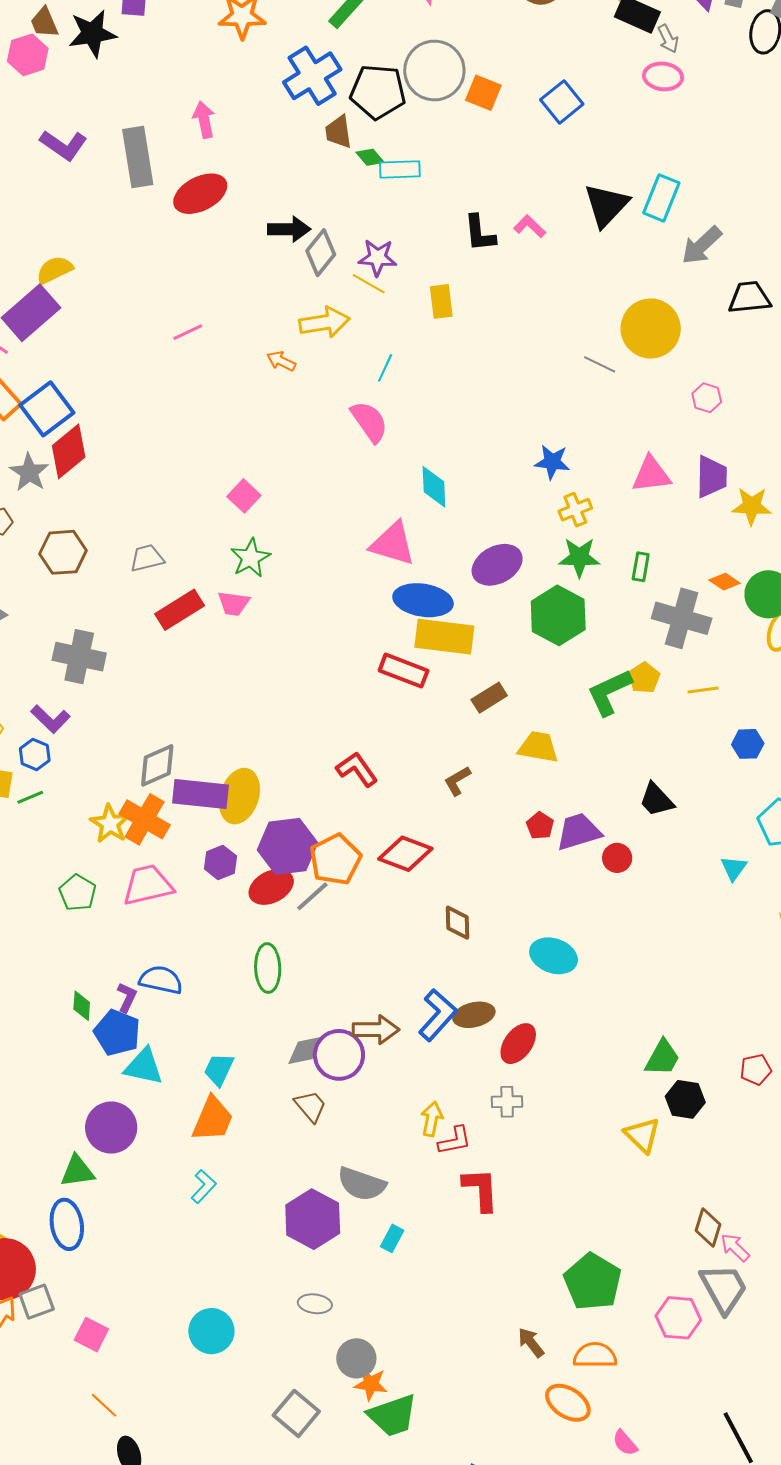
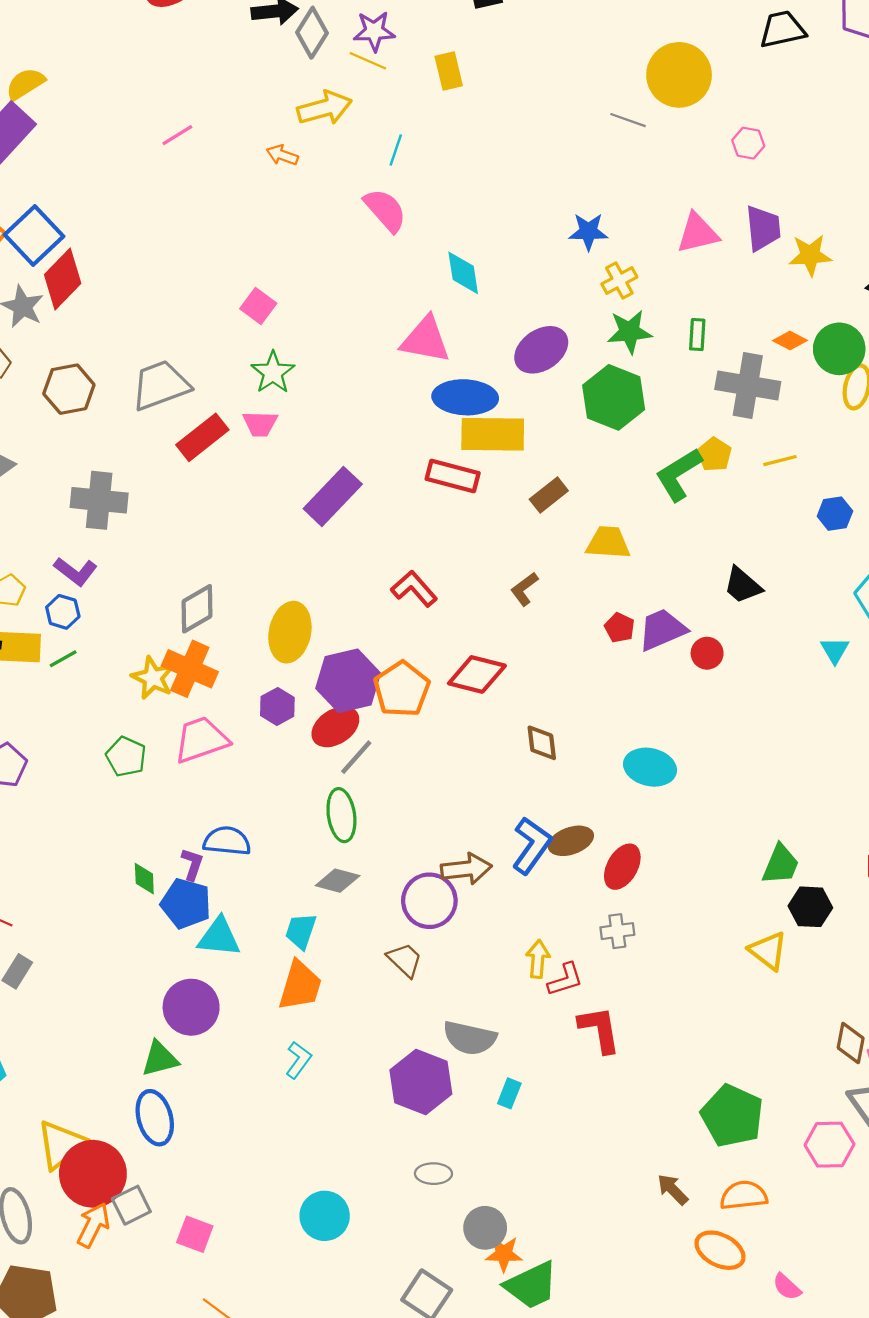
gray trapezoid: (147, 558) -> (161, 385), size x1.6
purple rectangle: (201, 794) -> (333, 496), moved, turned -46
gray line: (312, 896) -> (356, 757), moved
gray diamond: (305, 1050) -> (338, 881), moved, turned 33

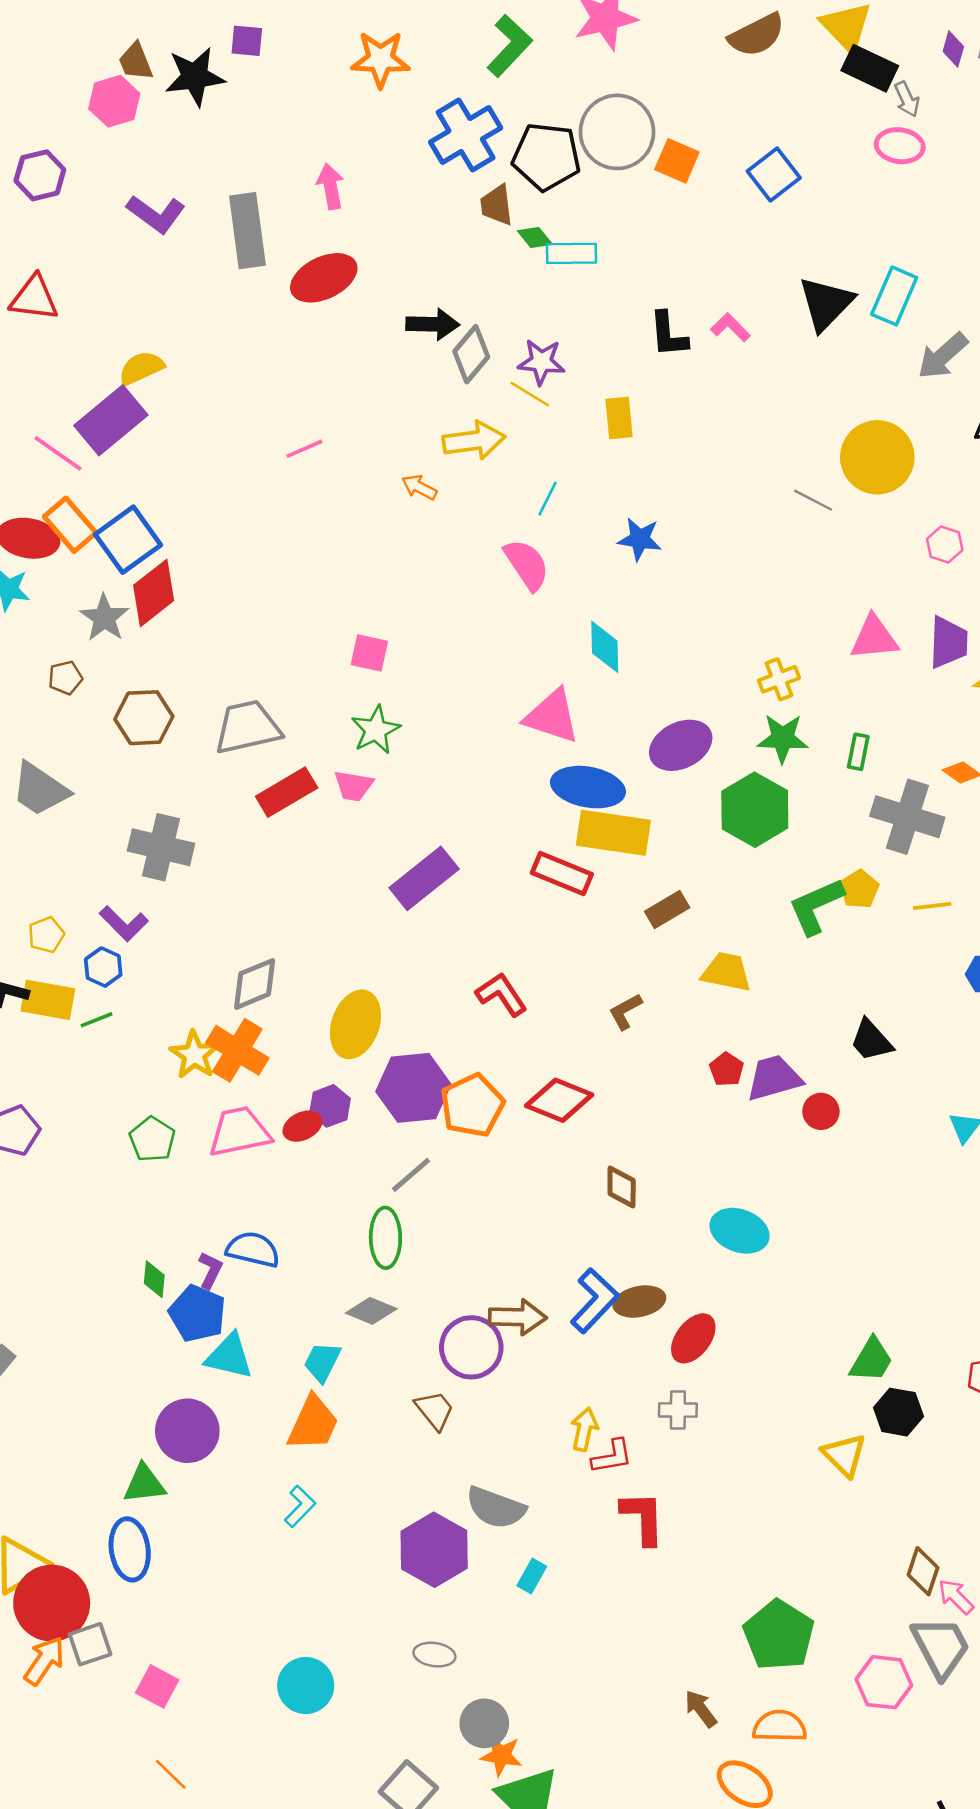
blue star: (588, 232) -> (640, 539), moved
pink square: (258, 306) -> (369, 653), turned -32
red ellipse: (335, 727) -> (302, 1126), moved, size x0.7

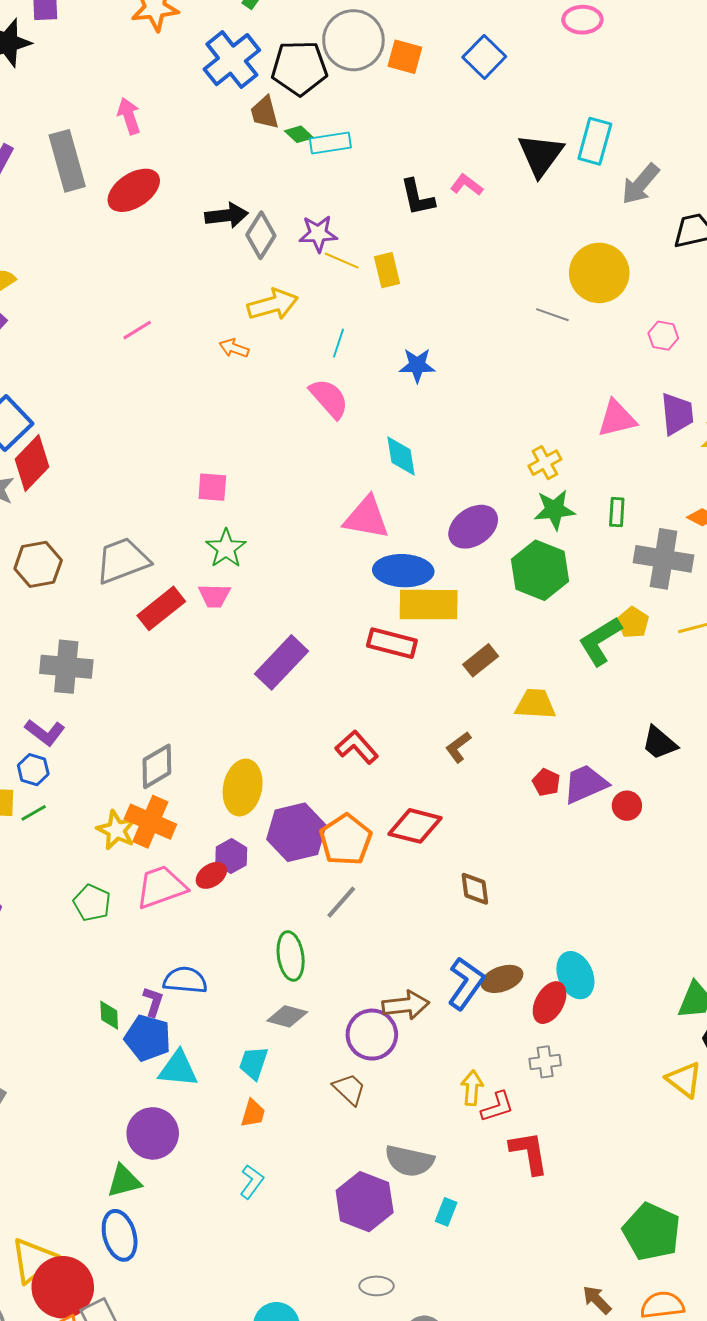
yellow line: (530, 394) -> (342, 261), moved
gray line: (411, 1175) -> (341, 902), moved
cyan ellipse: (740, 1231) -> (575, 975), moved, turned 54
orange trapezoid: (313, 1423) -> (253, 1113), size x0.6

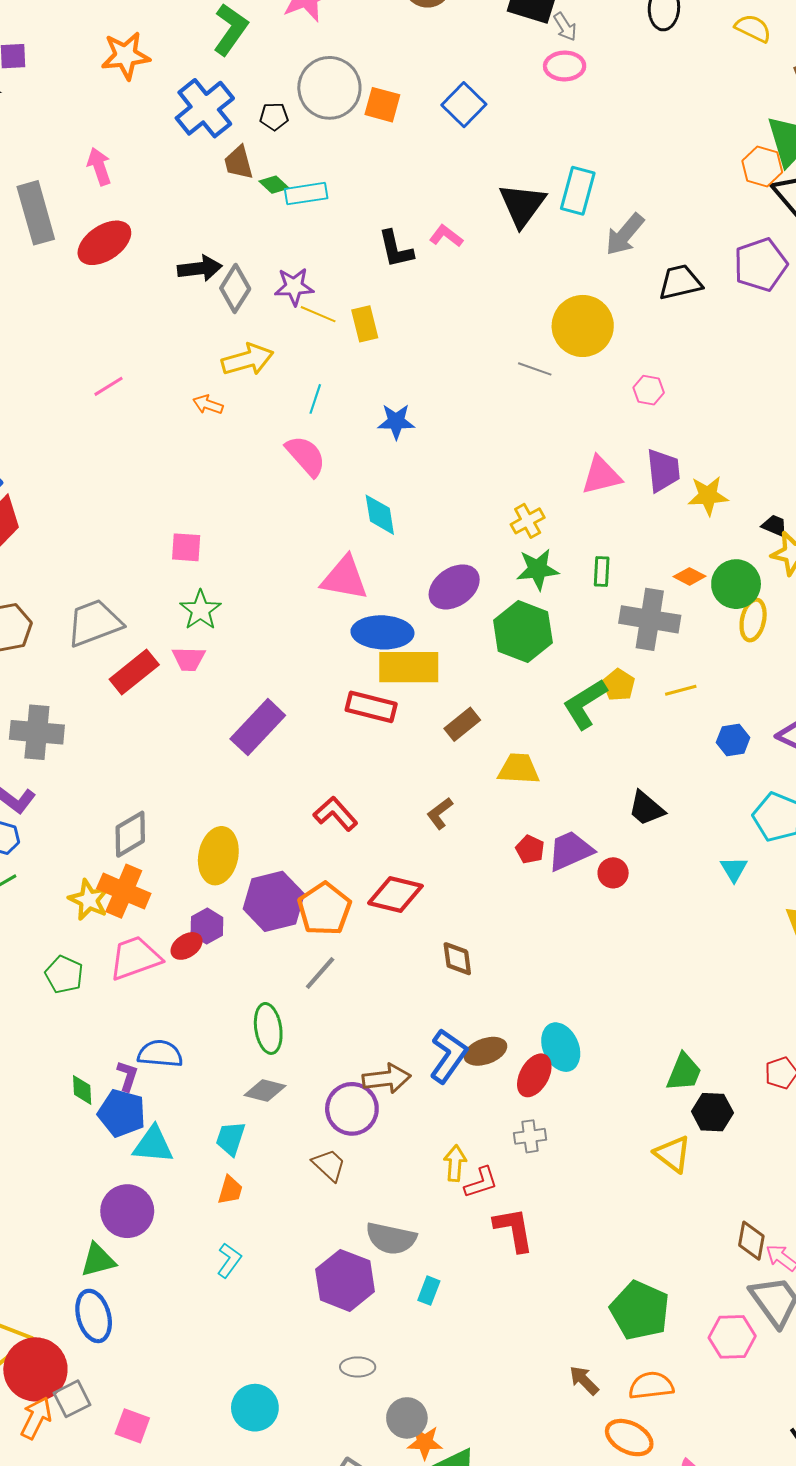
black pentagon: (299, 68) -> (274, 117), size x0.5

